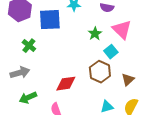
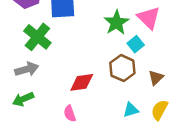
green star: (95, 34) -> (116, 23), size x1.5
green cross: (29, 46) -> (37, 37), size x1.6
green arrow: (28, 98) -> (23, 99), moved

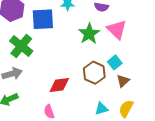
cyan square: (136, 44) -> (115, 62), moved

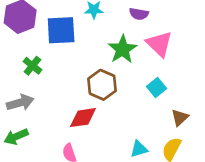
green cross: (21, 46) -> (32, 66), size x0.6
brown hexagon: (94, 73) -> (102, 85), moved
brown triangle: (123, 81) -> (180, 118), moved

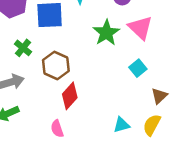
brown hexagon: (102, 85) -> (56, 66), moved
red diamond: (83, 118) -> (70, 96), turned -40

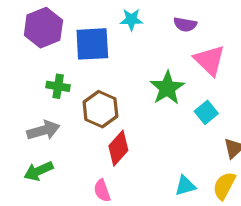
green star: (106, 33) -> (167, 88), moved
green cross: (23, 48) -> (58, 86), turned -30

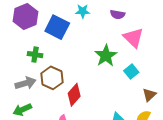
blue square: (92, 44) -> (57, 27), turned 30
brown hexagon: (100, 109) -> (52, 78), moved

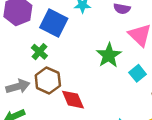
green cross: (35, 55) -> (39, 52), moved, turned 32
red diamond: (74, 95) -> (73, 100), turned -65

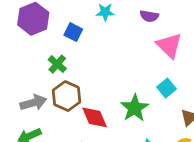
blue square: (54, 23) -> (73, 32), size x0.6
green star: (109, 55) -> (135, 108), moved

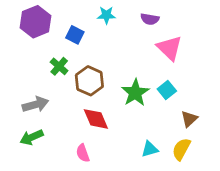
brown hexagon: (67, 96) -> (89, 81), moved
green star: (135, 108) -> (135, 93), moved

